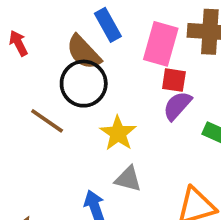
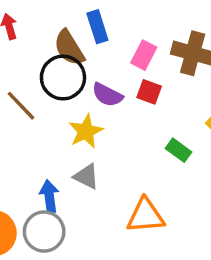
pink rectangle: (161, 44) -> (144, 55), size x0.7
purple semicircle: (177, 106) -> (107, 95), moved, turned -116

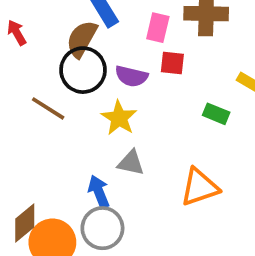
brown semicircle: (69, 48) -> (82, 39), turned 75

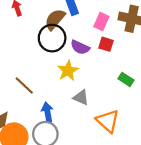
brown line: (48, 108) -> (24, 86), moved
gray triangle: (131, 163) -> (81, 97), moved
orange triangle: (200, 187) -> (108, 121), turned 50

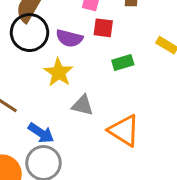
green rectangle: (126, 79) -> (123, 63), moved, turned -40
blue arrow: (47, 112) -> (41, 133), turned 144

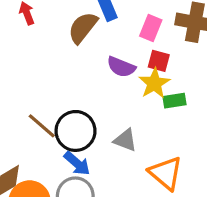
black circle: (29, 33) -> (76, 131), moved
yellow star: (59, 72) -> (154, 83), moved

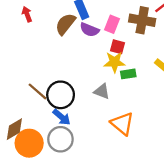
purple semicircle: (121, 67) -> (90, 30), moved
yellow star: (154, 83) -> (114, 62), turned 30
gray triangle: (125, 140) -> (102, 91), moved

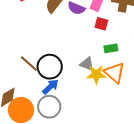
yellow star: (114, 62) -> (96, 75), moved
blue arrow: (62, 117) -> (50, 87), turned -84
orange triangle: (122, 124) -> (114, 73), moved

